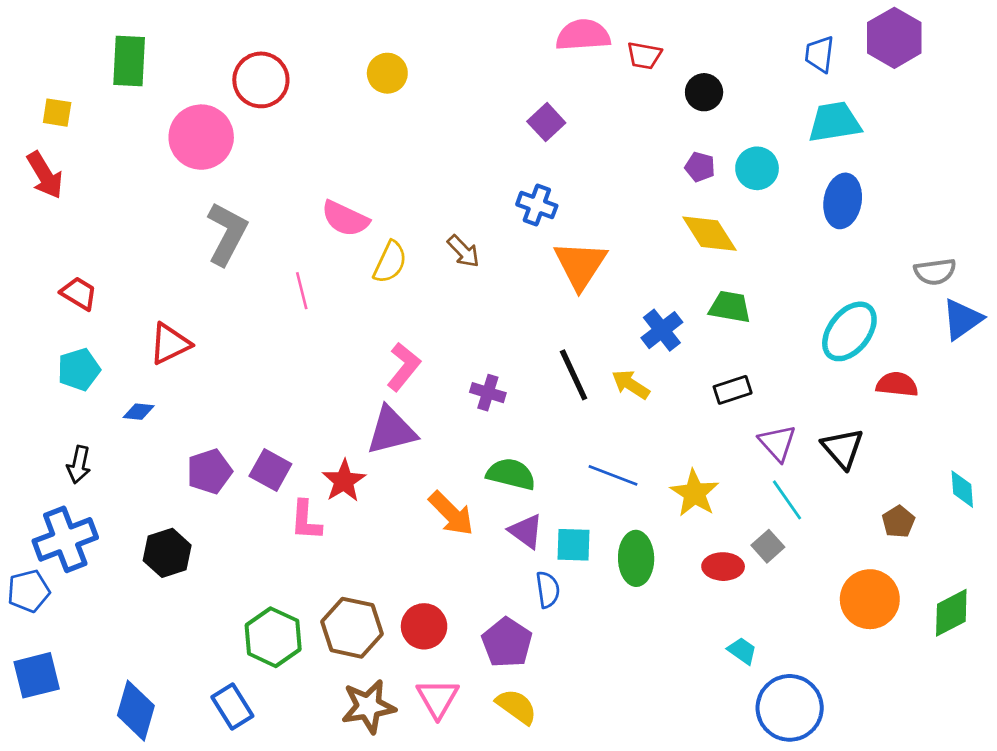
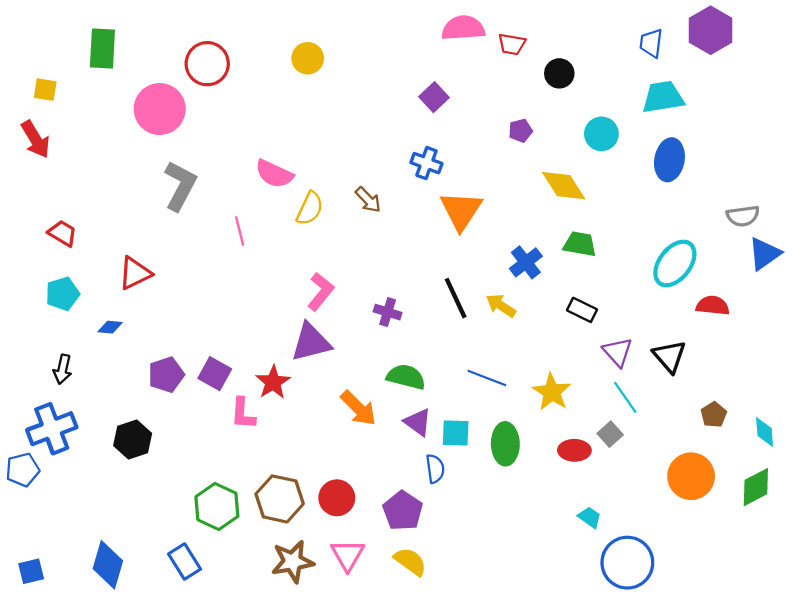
purple pentagon: (700, 167) -> (520, 131), moved, turned -30
black rectangle: (733, 390) -> (582, 310), turned 44
cyan diamond: (962, 489) -> (765, 432), moved
blue square: (37, 675) -> (31, 571), moved, size x0.7

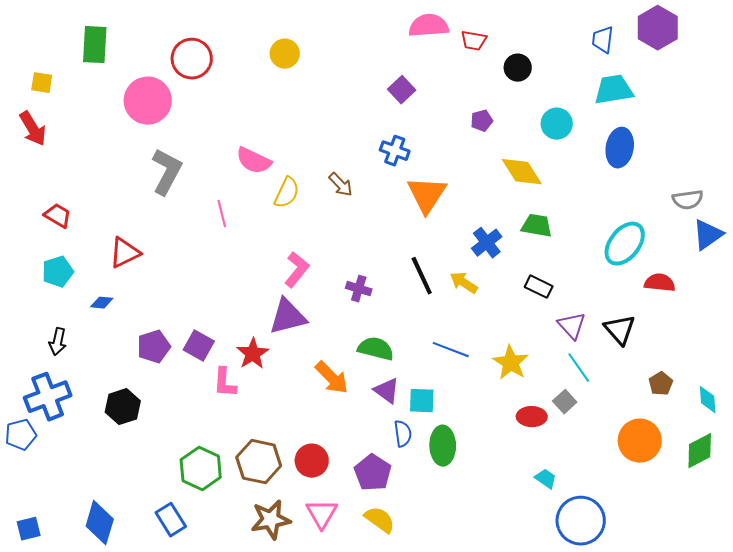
green ellipse: (505, 444) -> (443, 446), moved

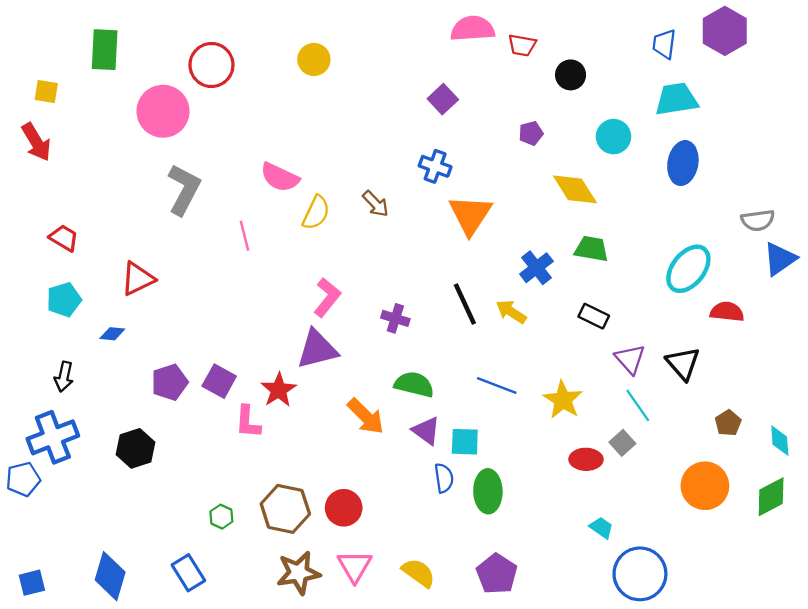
green hexagon: (201, 469) -> (221, 517), size x0.5
purple pentagon: (373, 473) -> (497, 574), moved

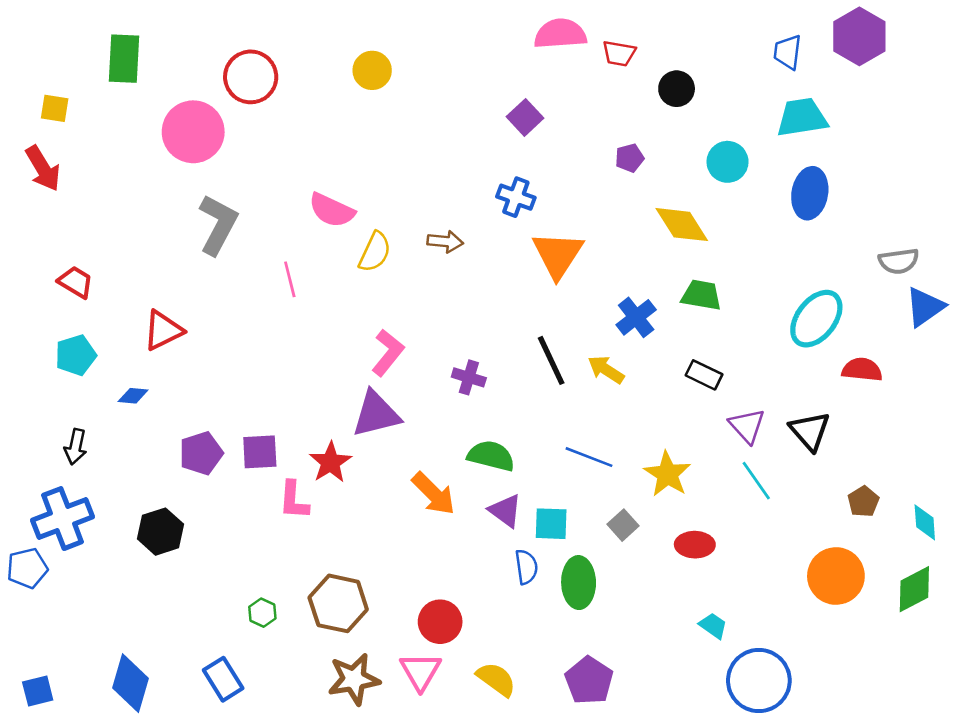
brown arrow: (376, 204) -> (445, 242), turned -40
purple square: (219, 381) -> (260, 452), turned -32
gray square: (622, 443) -> (623, 525), moved
red circle: (344, 508) -> (440, 622), moved

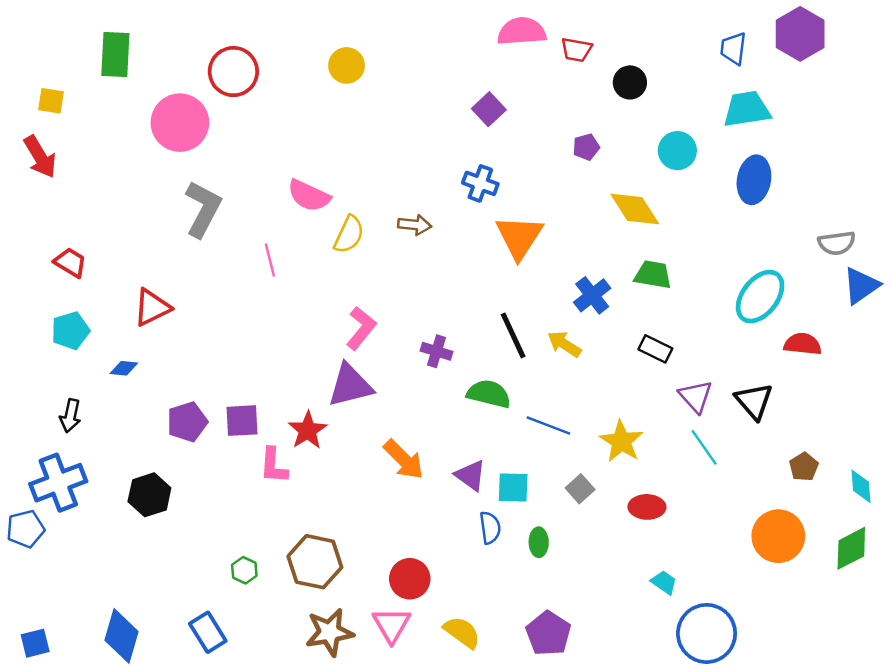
green semicircle: (491, 456) -> (489, 394), moved
green ellipse: (579, 583) -> (539, 542), size x0.6

